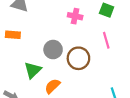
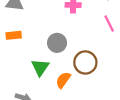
brown circle: (78, 58) -> (85, 62), moved

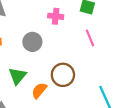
gray circle: (57, 43) -> (32, 42), moved

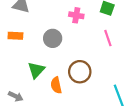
orange semicircle: (39, 90) -> (56, 85), turned -56

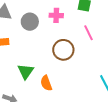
gray circle: (53, 38) -> (30, 22), moved
brown circle: (80, 72) -> (63, 50), moved

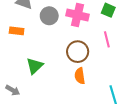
pink cross: (56, 15) -> (77, 15), size x1.5
orange semicircle: (46, 83) -> (80, 76), moved

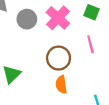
pink cross: (77, 15) -> (58, 18), turned 30

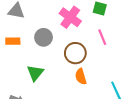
gray circle: (27, 19) -> (44, 37), moved

